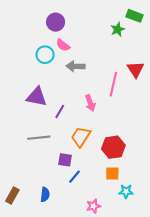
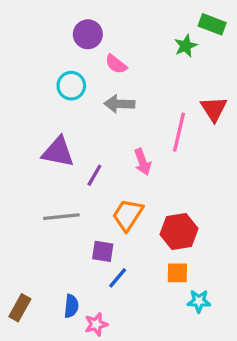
pink semicircle: (63, 45) -> (116, 64), moved
pink star: (93, 206) -> (96, 324), moved

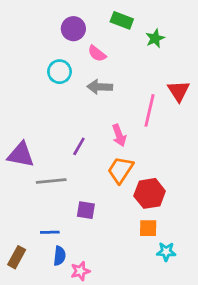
green rectangle: (212, 24) -> (122, 20), moved
purple triangle: (58, 152) -> (21, 155), moved
orange trapezoid: (128, 215) -> (120, 170), moved
blue line: (118, 278) -> (50, 232), moved, turned 48

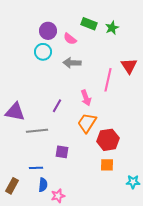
green rectangle: (122, 20) -> (89, 24), moved
purple circle: (73, 29) -> (48, 31), moved
cyan star: (166, 252) -> (133, 182), moved

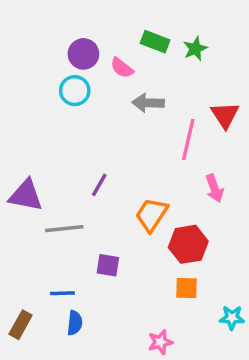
gray arrow: (72, 63) -> (148, 103), moved
pink arrow: (86, 98) -> (214, 188), moved
pink star: (58, 196) -> (160, 342), moved

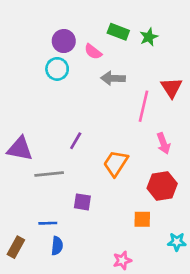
red hexagon: (188, 244) -> (162, 186), moved

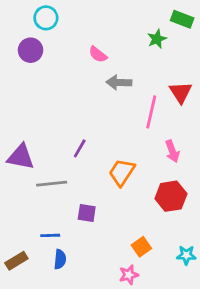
green rectangle: (118, 32) -> (182, 19), moved
purple circle: (64, 41) -> (31, 50), moved
cyan circle: (57, 69) -> (46, 18), moved
orange square: (142, 219) -> (141, 247), moved, turned -36
brown rectangle: (16, 247) -> (16, 261), turned 30

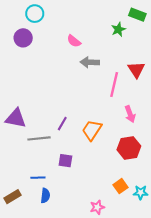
purple line: (80, 148) -> (62, 124), moved
orange square: (141, 247) -> (120, 186), moved

